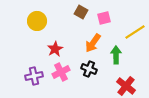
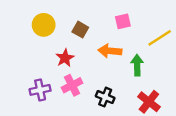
brown square: (81, 12) -> (80, 30), moved
orange arrow: (93, 43) -> (110, 51), turned 60
black cross: (89, 69) -> (105, 97), moved

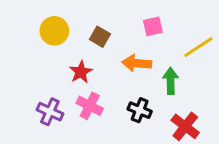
pink cross: (72, 85) -> (90, 106), turned -36
purple cross: (40, 90) -> (50, 112), turned 36
black cross: (105, 97) -> (140, 110), moved

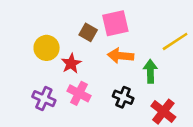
pink square: (153, 26) -> (115, 23), moved, size x1.5
yellow circle: (54, 31) -> (47, 48), moved

